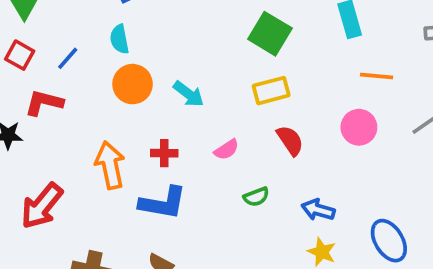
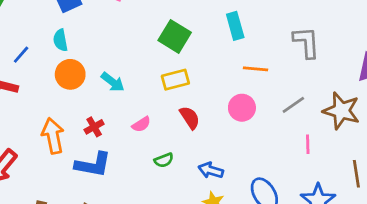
red cross: (164, 153) -> (94, 127), turned -30

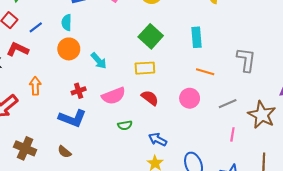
red semicircle: (190, 118) -> (150, 98), turned -30
pink semicircle: (141, 124) -> (114, 96), size x1.6
orange arrow: (53, 136) -> (35, 86), moved, size x0.7

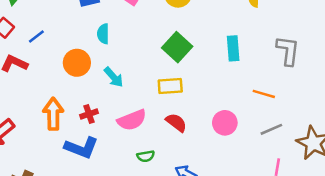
cyan semicircle: (67, 23) -> (103, 34), moved
gray L-shape: (246, 60) -> (288, 51), moved
orange line: (205, 72) -> (264, 94), moved
orange arrow: (35, 86) -> (53, 114), moved, size x1.4

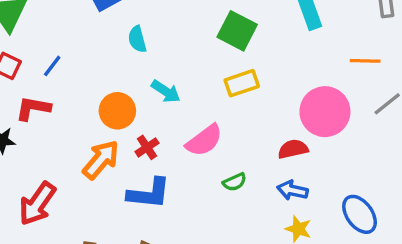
orange circle: (77, 63) -> (117, 111), moved
orange arrow: (53, 114) -> (101, 160), turned 56
red semicircle: (176, 122) -> (293, 149), moved, turned -35
pink circle: (225, 123) -> (325, 112), size x1.5

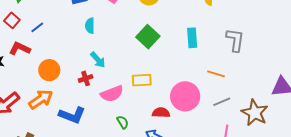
yellow rectangle: (242, 83) -> (142, 80), moved
orange circle: (117, 111) -> (49, 70), moved
red cross: (147, 147) -> (86, 78), moved
orange arrow: (101, 160) -> (41, 99), moved
green semicircle: (235, 182) -> (123, 122), turned -112

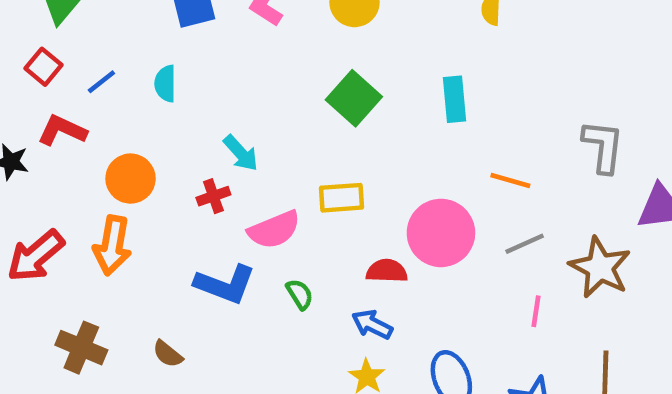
cyan semicircle: (90, 26) -> (165, 84), moved
gray L-shape: (235, 40) -> (603, 146), moved
orange arrow: (41, 99) -> (112, 245), turned 135
blue L-shape: (72, 115) -> (225, 284), moved

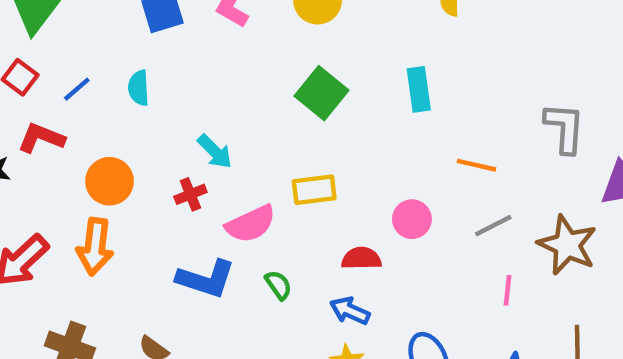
pink circle: (441, 233) -> (412, 219), size x0.6

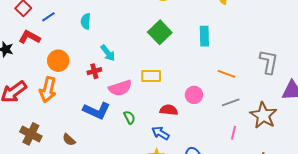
cyan semicircle: (139, 88) -> (86, 21), moved

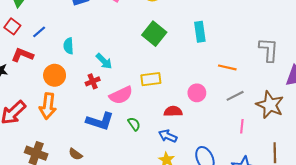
cyan semicircle: (86, 21) -> (68, 46), moved

